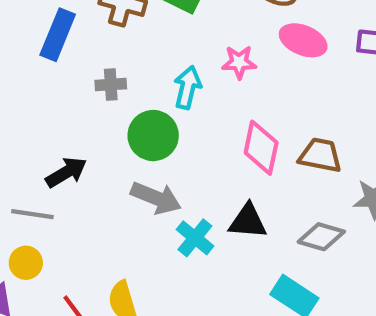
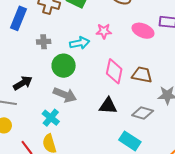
pink ellipse: (303, 40) -> (143, 31), moved
cyan arrow: (188, 87) -> (80, 43), turned 66
cyan cross: (195, 238) -> (51, 118), moved

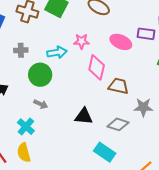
pink diamond: (114, 71) -> (97, 67), moved
gray arrow: (65, 95) -> (41, 104), size x0.6

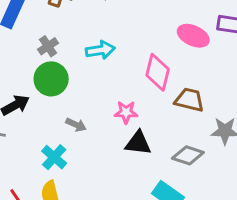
pink star: (82, 41) -> (126, 112), moved
gray cross: (21, 50) -> (48, 46), turned -32
green circle: (40, 75) -> (51, 79), moved

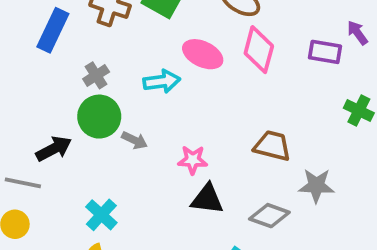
pink ellipse: (193, 36) -> (203, 54), moved
pink diamond: (158, 72) -> (259, 50), moved
gray arrow: (76, 125) -> (135, 140), moved

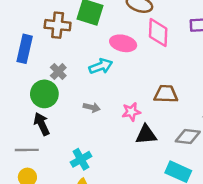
green circle: (99, 117) -> (44, 94), moved
brown trapezoid: (272, 146) -> (166, 94), moved
black arrow: (54, 149) -> (42, 124), turned -75
cyan cross: (101, 215) -> (81, 159), turned 30

